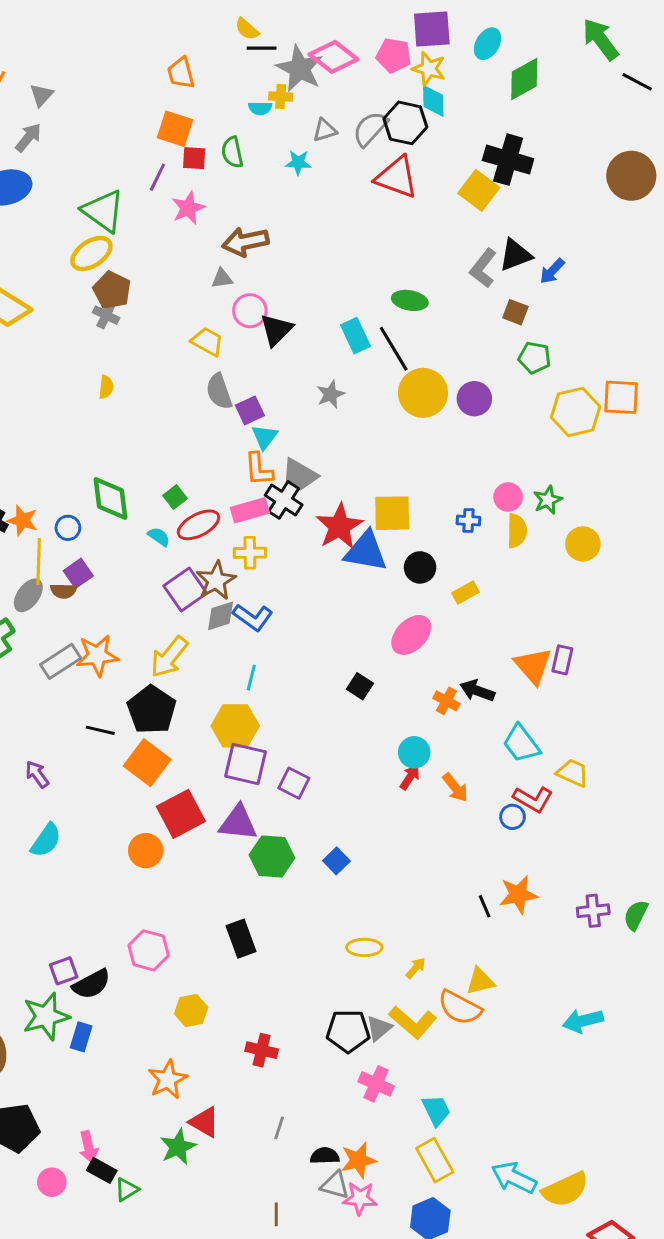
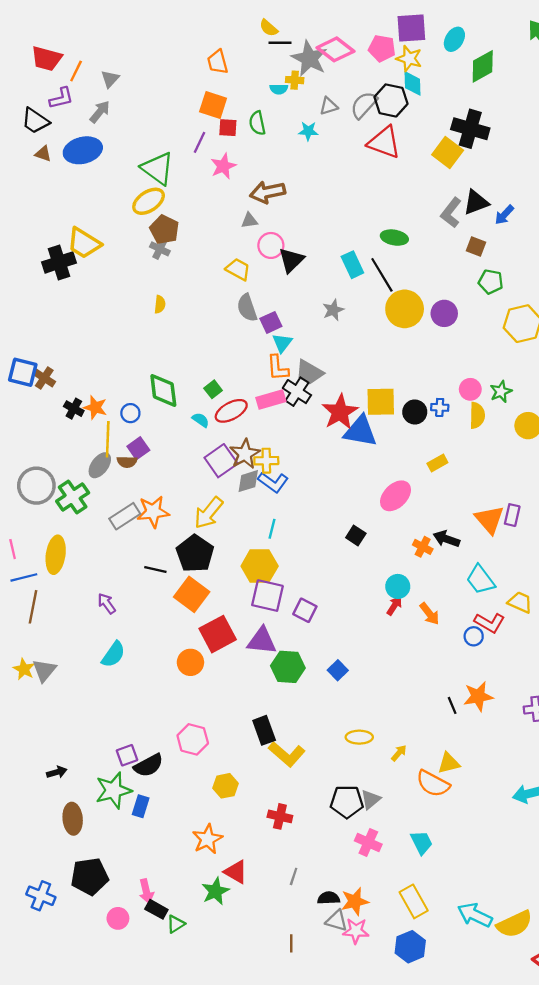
yellow cross: (250, 553) -> (266, 461), moved
black circle: (420, 567) -> (415, 412), moved
yellow L-shape: (413, 1022) -> (287, 754), moved
cyan trapezoid: (436, 1110) -> (422, 842), moved

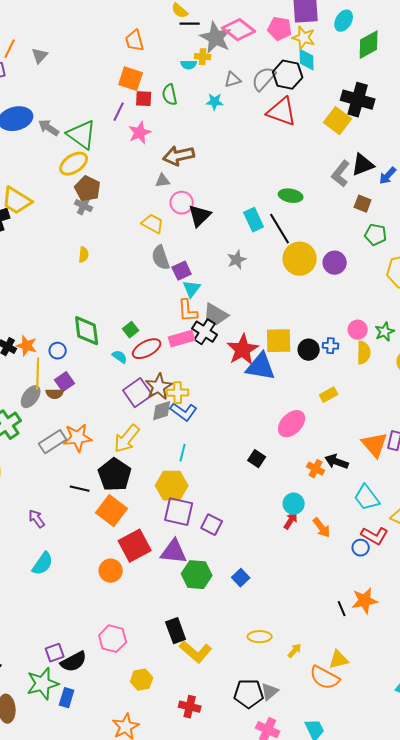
gray arrow: (100, 112) -> (49, 128), moved, turned -95

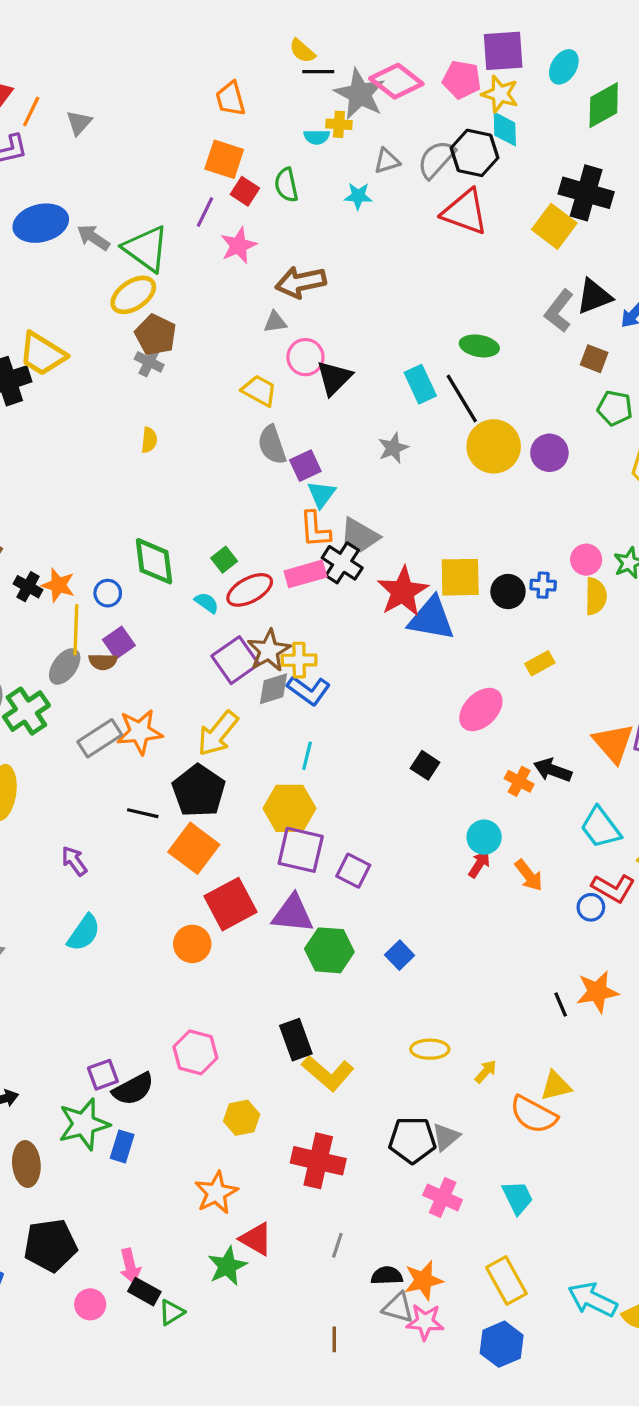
red square: (144, 99) -> (245, 191), turned 30
red cross: (190, 707) -> (318, 1161), size x1.5

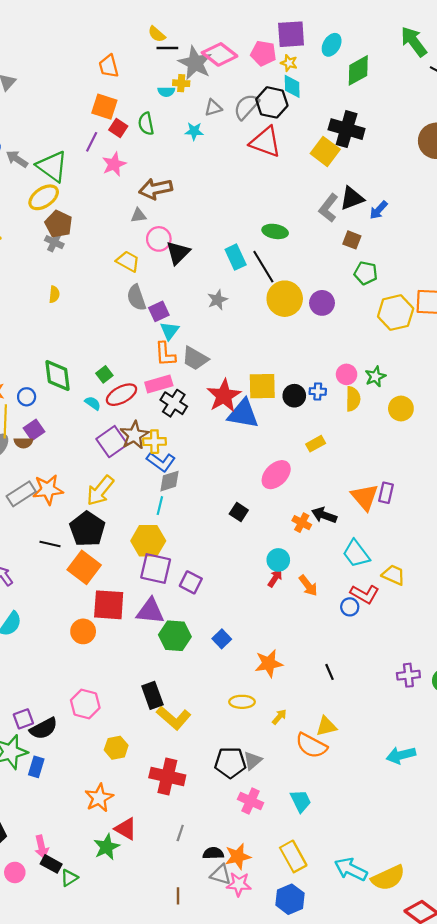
yellow star: (500, 94) -> (289, 63), size x0.7
black cross: (342, 563) -> (174, 403), moved
gray diamond: (274, 689) -> (169, 481), moved
red square: (231, 904) -> (109, 605), turned 32
orange star: (597, 992) -> (269, 663), moved

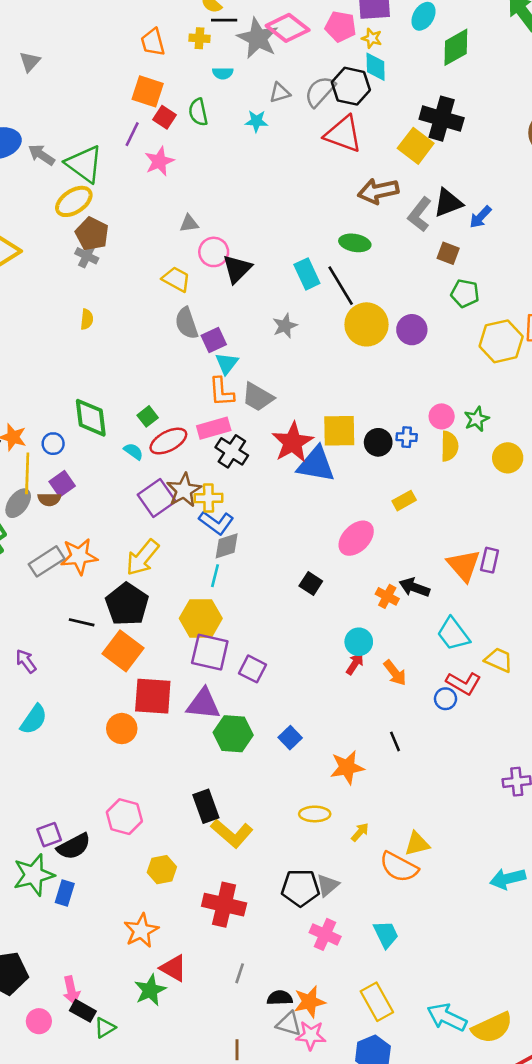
yellow cross: (181, 83) -> (199, 38), moved
brown arrow: (156, 189) -> (378, 191), moved
black line: (329, 672) -> (395, 741), moved

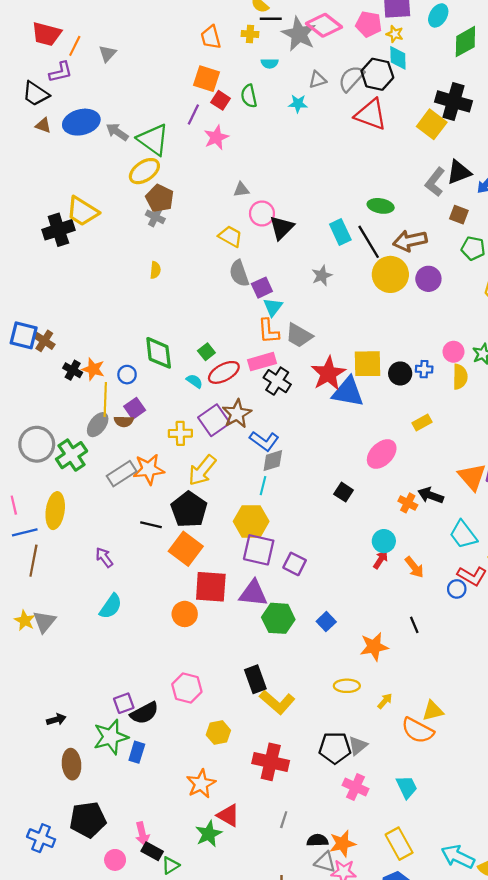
brown arrow: (378, 191) -> (410, 241), moved
yellow cross: (209, 498) -> (180, 433), moved

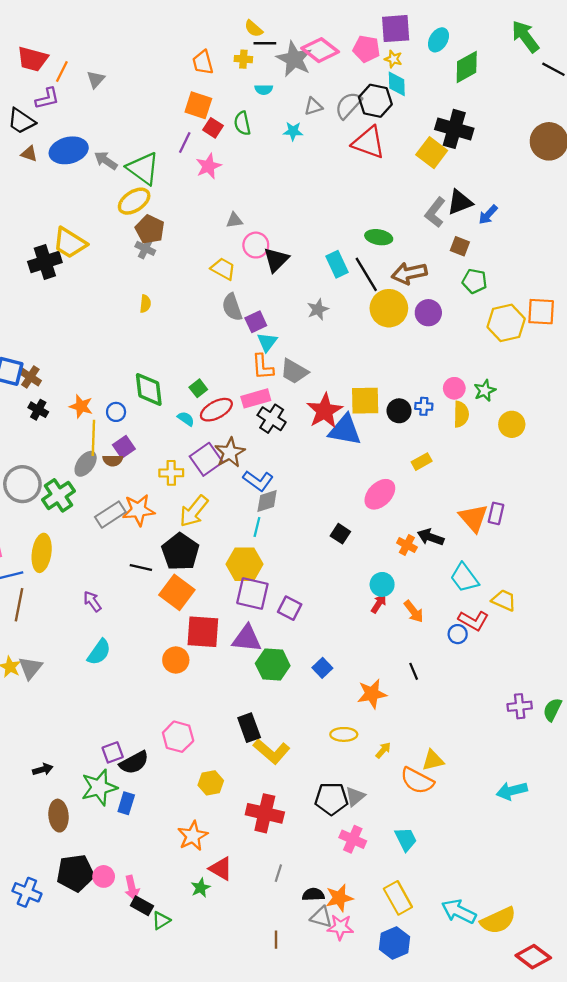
black cross: (73, 370) -> (38, 410), moved
green star: (209, 834) -> (201, 888), size x0.7
pink circle: (115, 860) -> (104, 876), moved

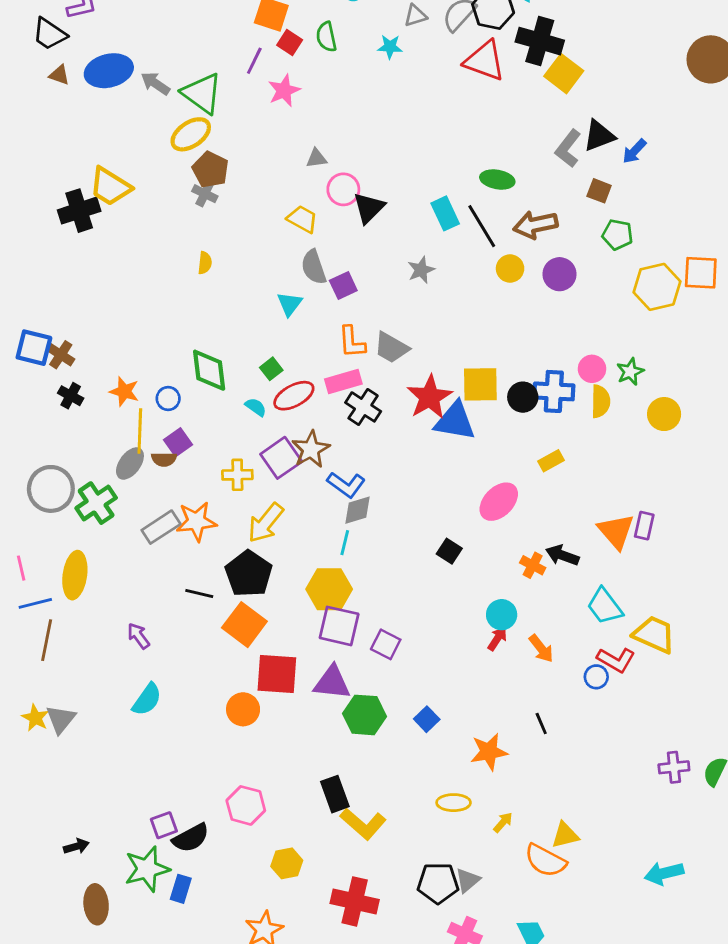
black cross: (454, 129) -> (540, 41), moved
yellow circle: (389, 308) -> (510, 269), size x0.6
cyan triangle: (267, 342) -> (290, 304), moved
blue cross: (424, 406) -> (554, 391), size x1.8
yellow trapezoid: (504, 600) -> (654, 634), size x1.4

